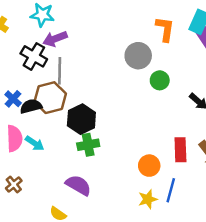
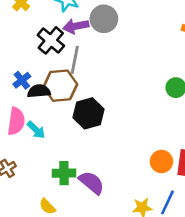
gray circle: (138, 56) -> (104, 19), moved
green cross: (88, 145) -> (64, 173), moved
orange circle: (149, 166) -> (161, 161), moved
purple semicircle: (78, 185) -> (92, 183), moved

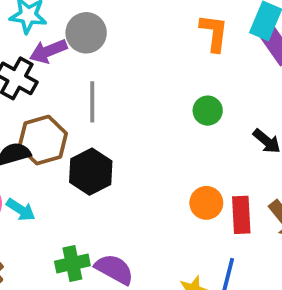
gray line: (75, 60) -> (92, 102), moved
orange circle: (161, 161) -> (206, 203), moved

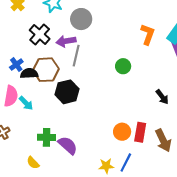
purple arrow: (48, 51) -> (66, 41), moved
green circle: (208, 111) -> (123, 66), moved
orange circle: (206, 203) -> (122, 132), moved

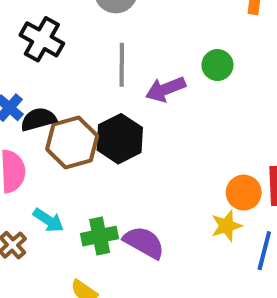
purple arrow: (66, 41) -> (166, 89), moved
brown hexagon: (46, 70) -> (72, 143), moved
cyan arrow: (26, 103) -> (48, 220), moved
yellow star: (106, 166) -> (226, 226), moved

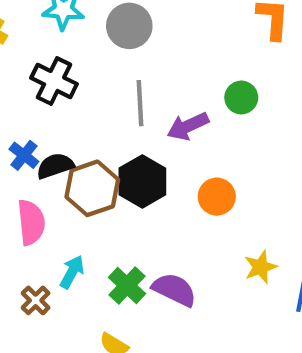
orange circle: (244, 193) -> (217, 197), moved
cyan arrow: (48, 220) -> (72, 272), turned -92
green cross: (100, 236) -> (127, 286), turned -32

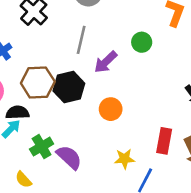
green circle: (241, 98) -> (142, 42), moved
purple arrow: (188, 126) -> (106, 62), turned -35
black semicircle: (55, 166) -> (17, 113), moved

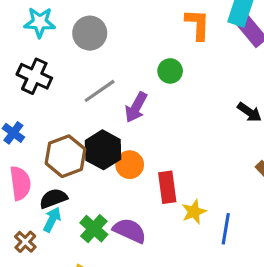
gray line: (81, 40) -> (100, 91), turned 60
orange circle: (111, 109) -> (130, 165), moved
red rectangle: (164, 141) -> (167, 187), moved

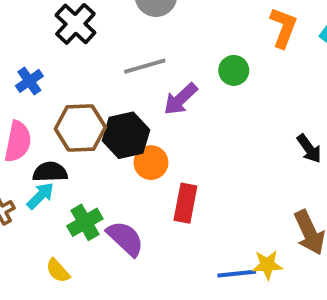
yellow star: (194, 212) -> (267, 265), moved
blue line: (226, 229) -> (237, 274), turned 56

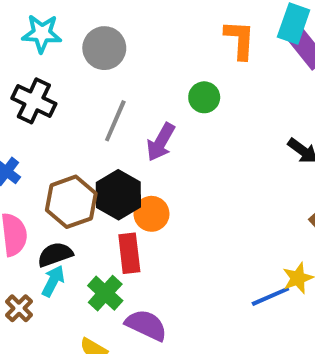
gray line: (145, 66) -> (115, 121), turned -33
red rectangle: (185, 203) -> (129, 253), moved
purple semicircle: (125, 238) -> (146, 325), moved

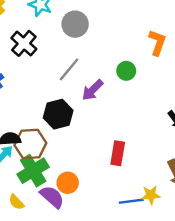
brown hexagon: (71, 202) -> (30, 144), moved
orange circle: (151, 214) -> (68, 183), moved
red rectangle: (129, 253) -> (118, 153), moved
green cross: (105, 293) -> (33, 171), size x1.4

